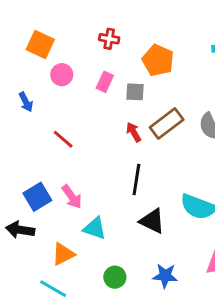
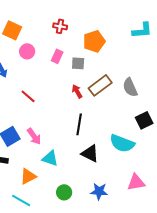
orange pentagon: (158, 60) -> (94, 41), turned 30

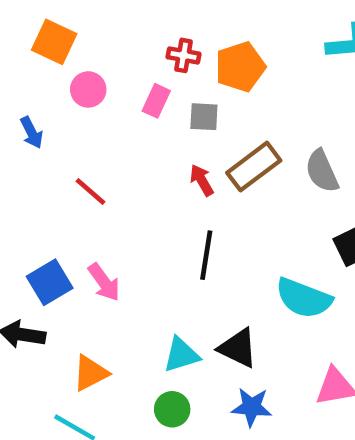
red cross: (60, 26) -> (183, 55), moved
black triangle: (90, 153) -> (238, 348), moved
cyan triangle: (50, 158) -> (181, 355), moved, turned -36

